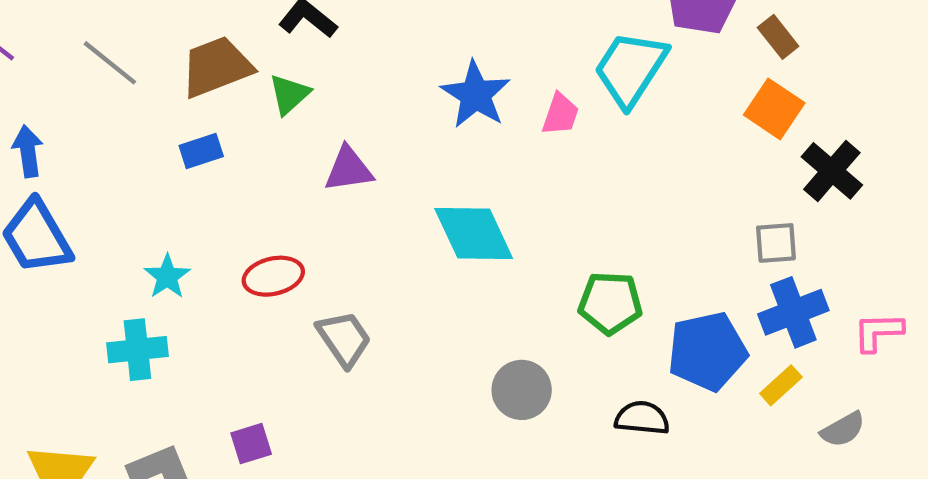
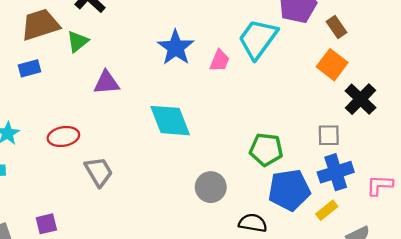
green pentagon: (610, 303) -> (266, 149), moved
gray circle: (522, 390) -> (211, 187), moved

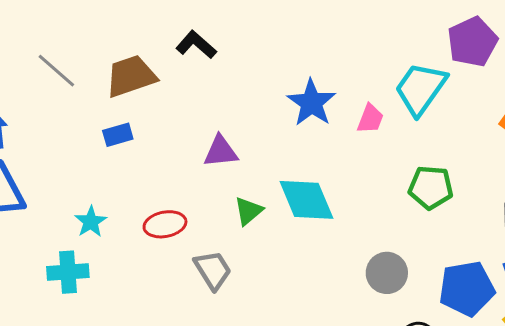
green triangle: (78, 41) -> (248, 211), moved
green pentagon: (266, 149) -> (431, 187), moved
gray circle: (211, 187) -> (387, 273), moved

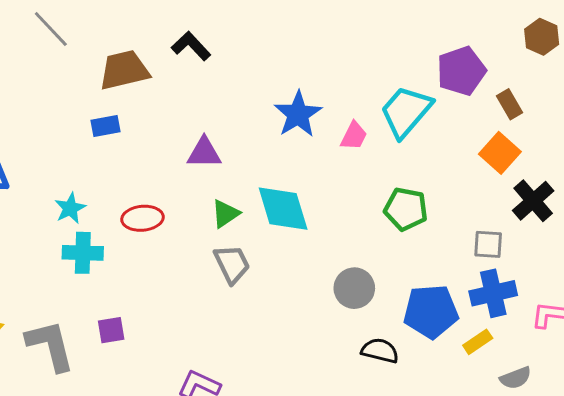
gray line: (56, 71) -> (51, 29), moved
gray trapezoid: (213, 270) -> (232, 264), moved
cyan cross: (68, 272) -> (83, 253), moved

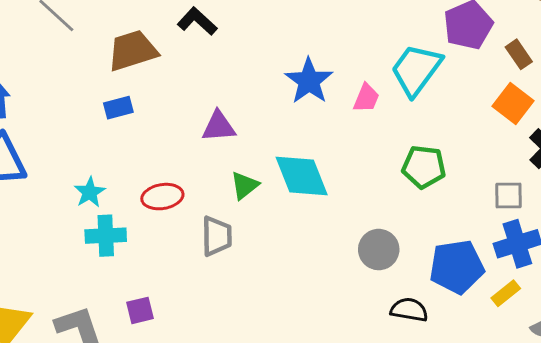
gray trapezoid: (232, 264) -> (217, 236), moved, turned 30

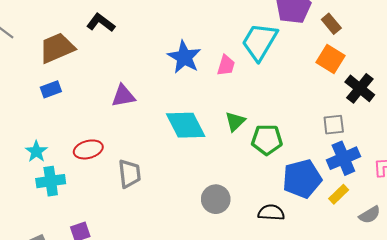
green pentagon: (424, 167) -> (267, 140), moved
green triangle: (245, 185) -> (235, 121), moved
gray circle: (379, 250) -> (216, 199), moved

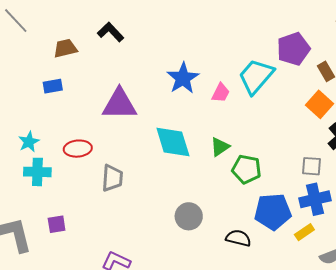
brown trapezoid: (57, 48) -> (65, 48), size x0.7
purple triangle: (123, 96) -> (119, 104), size x1.5

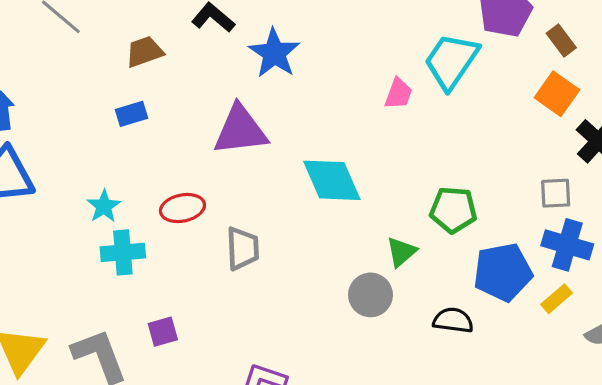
blue star: (183, 78) -> (274, 53), moved
green triangle: (220, 147) -> (401, 252), moved
blue cross: (315, 199) -> (567, 245), turned 36

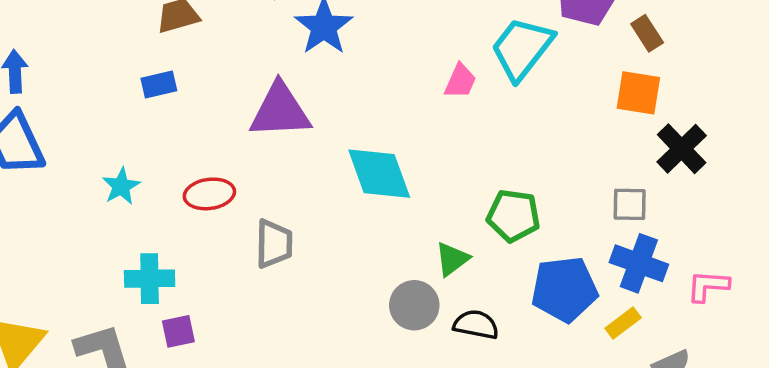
orange square: (557, 94) -> (638, 93), turned -30
cyan cross: (123, 252) -> (150, 279), moved
black semicircle: (453, 320) -> (476, 325), moved

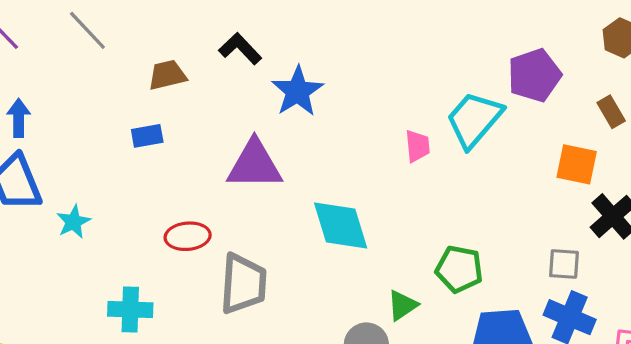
brown rectangle: (647, 33) -> (611, 112), moved
pink trapezoid: (460, 81) -> (417, 146), turned -32
cyan star: (121, 186) -> (73, 222), moved
gray trapezoid: (274, 244) -> (243, 284), size x1.4

